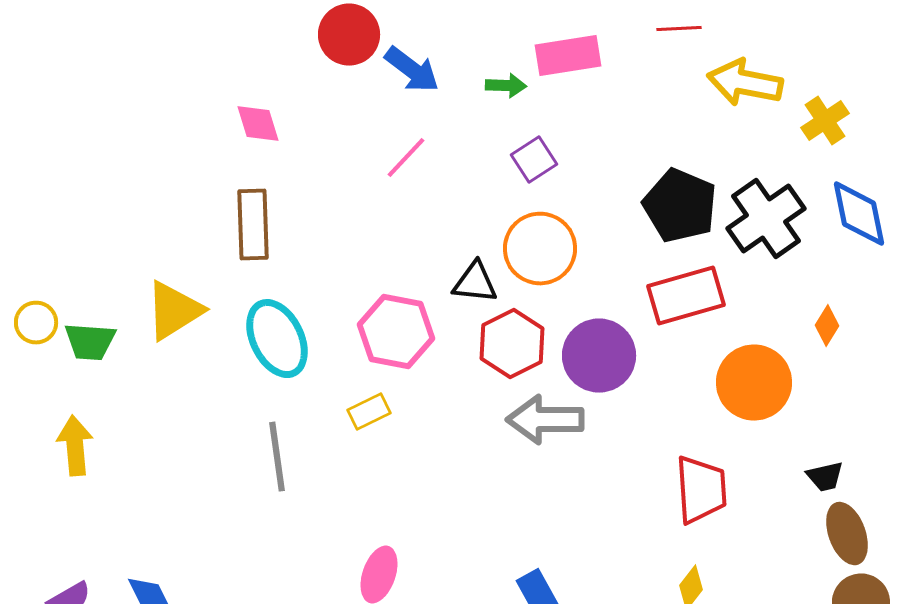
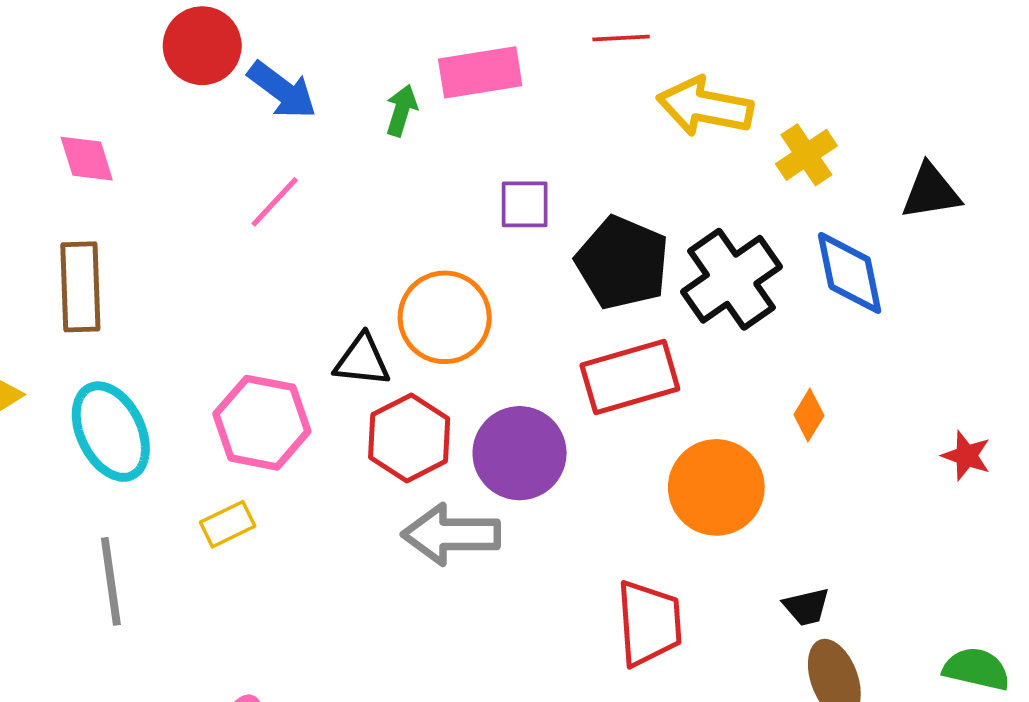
green arrow: (506, 86) -> (401, 110), turned -75
purple square: (534, 160) -> (525, 204), moved, turned 33

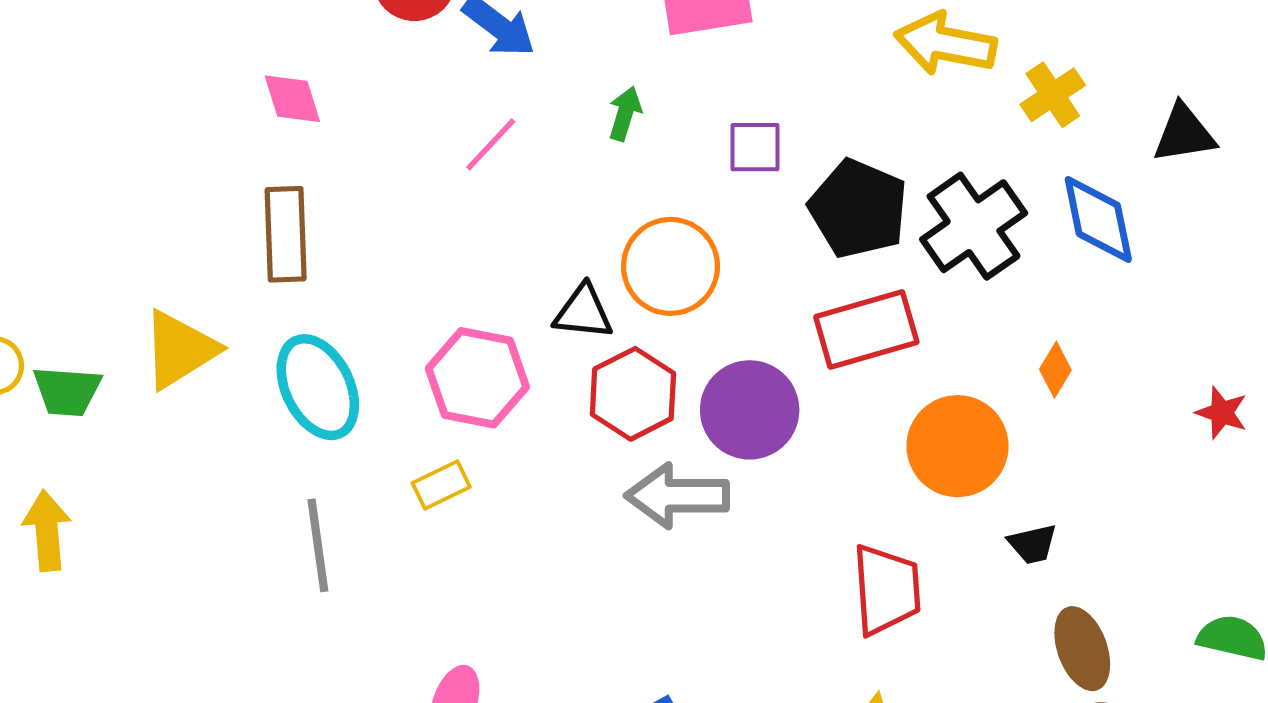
green arrow: (401, 110) -> (625, 114), moved
black trapezoid: (806, 607) -> (1033, 544), moved

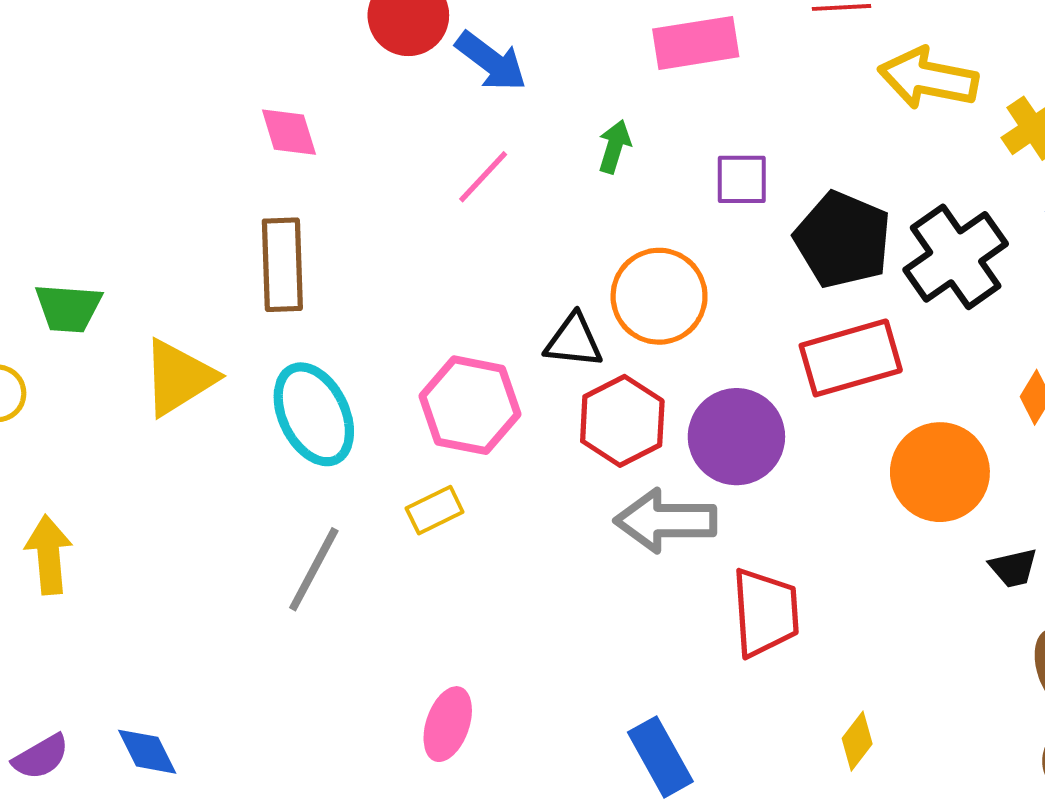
green trapezoid: (67, 391) -> (68, 308), moved
gray line: (318, 545) -> (314, 569), turned 36
red trapezoid: (886, 590) -> (765, 613), moved

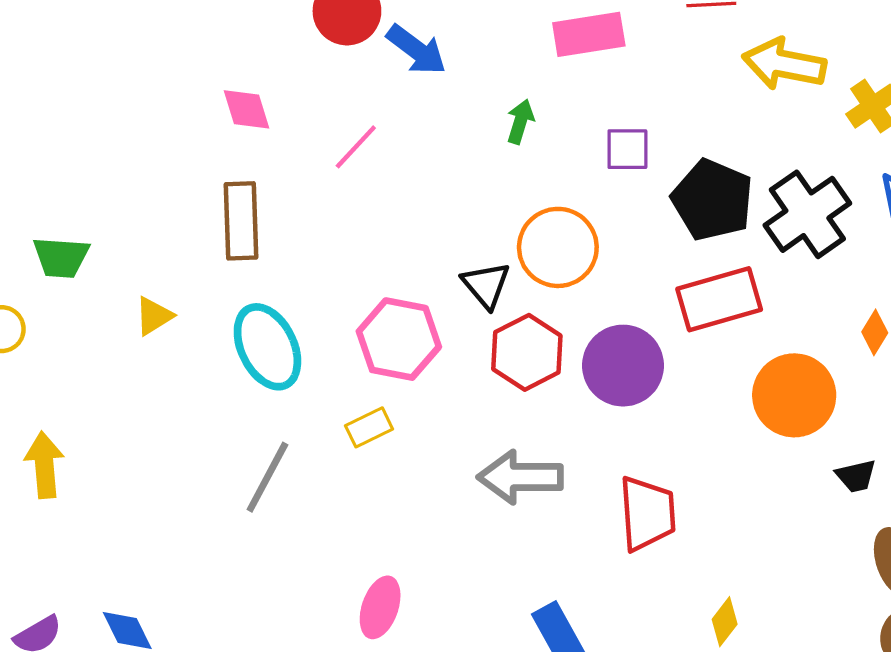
pink line: (483, 177) -> (356, 147), moved
black triangle: (574, 341) -> (486, 285), turned 44
yellow triangle: (179, 378) -> (154, 316), size x0.6
gray arrow: (666, 521) -> (520, 477), moved

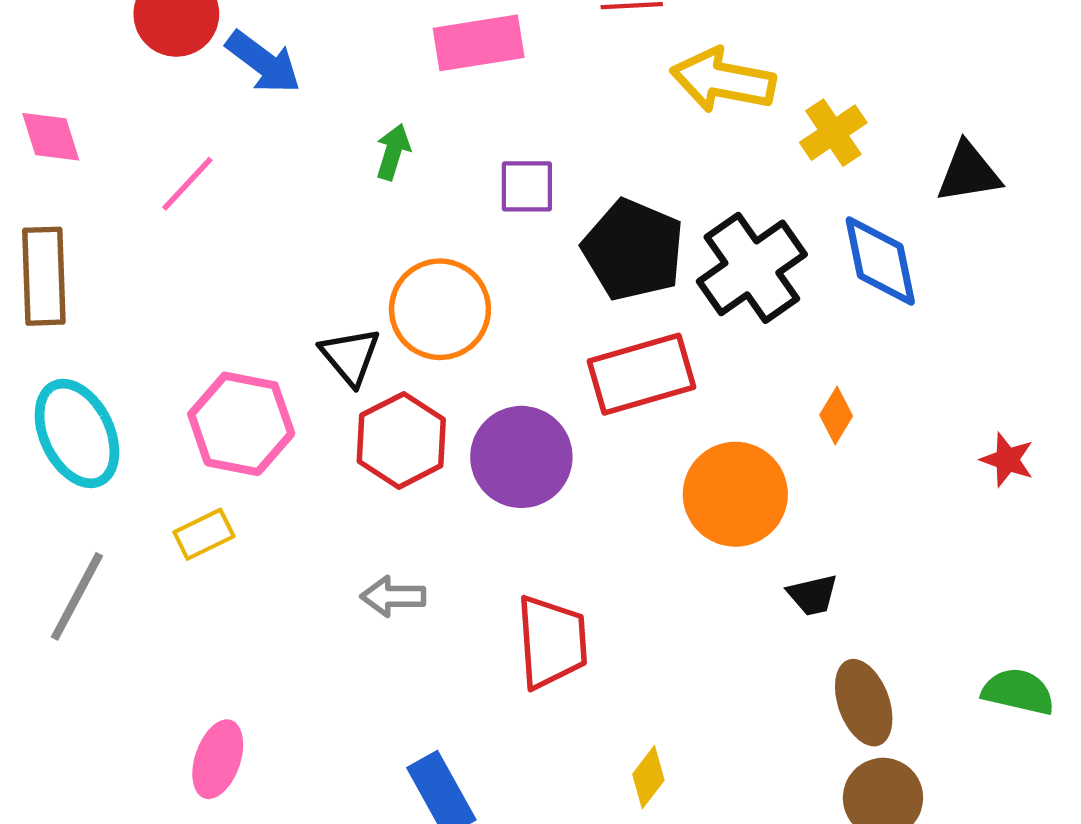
gray arrow: (520, 477) -> (393, 596), size x0.6

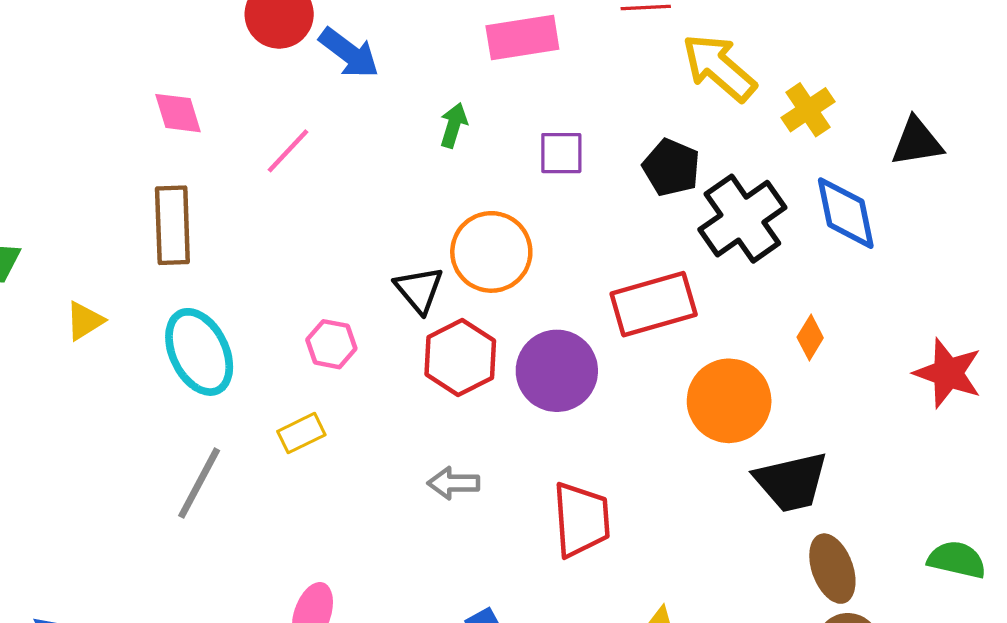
yellow arrow: (723, 80) -> (719, 68), turned 30
black pentagon: (633, 250) -> (671, 168), moved, size x0.7
pink hexagon: (241, 424) -> (331, 344), size x0.6
red star: (1007, 460) -> (948, 373), size x1.6
black trapezoid: (813, 595) -> (791, 482), size x1.8

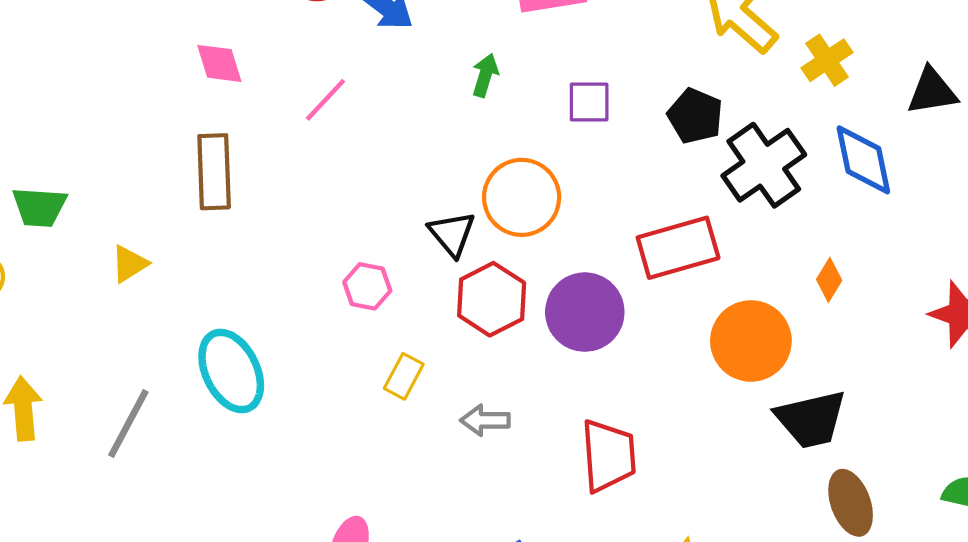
cyan ellipse: (199, 352) -> (231, 371), moved
yellow rectangle: (301, 433) -> (404, 376), moved, turned -36
gray line: (199, 483) -> (128, 423), moved

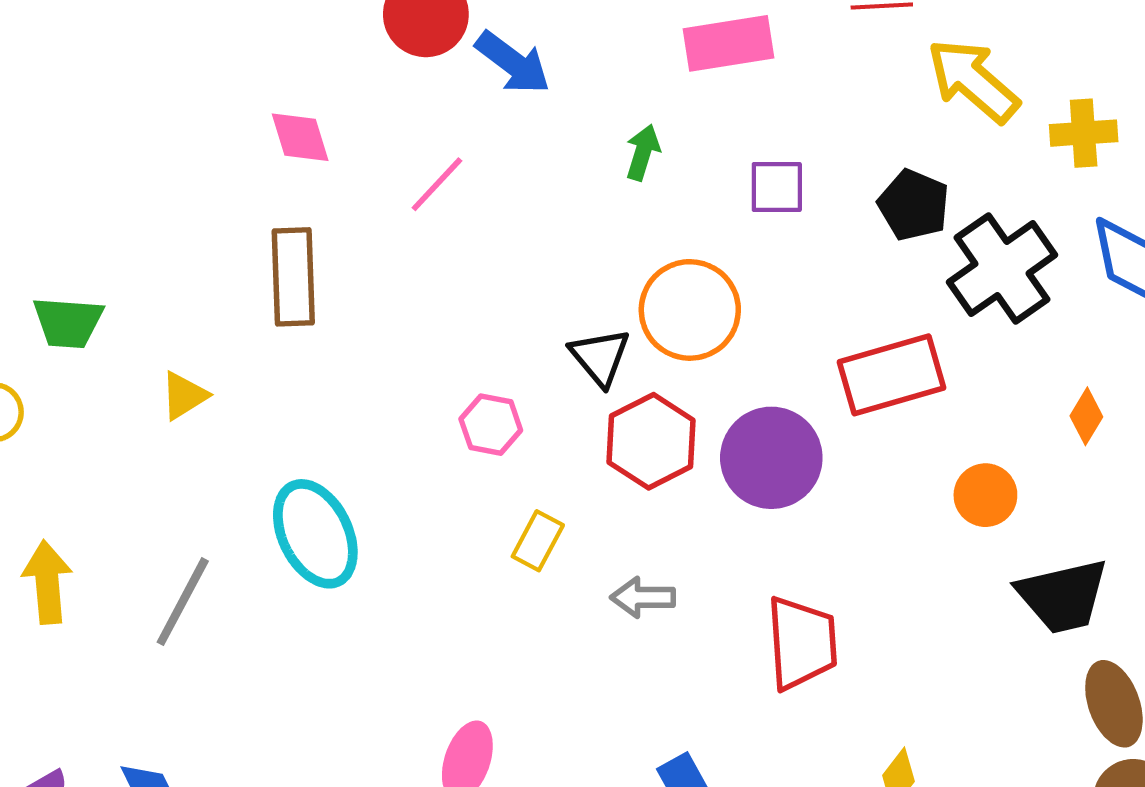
yellow cross: (827, 60) -> (1084, 133), turned 30
orange circle: (751, 341) -> (985, 495), size x0.6

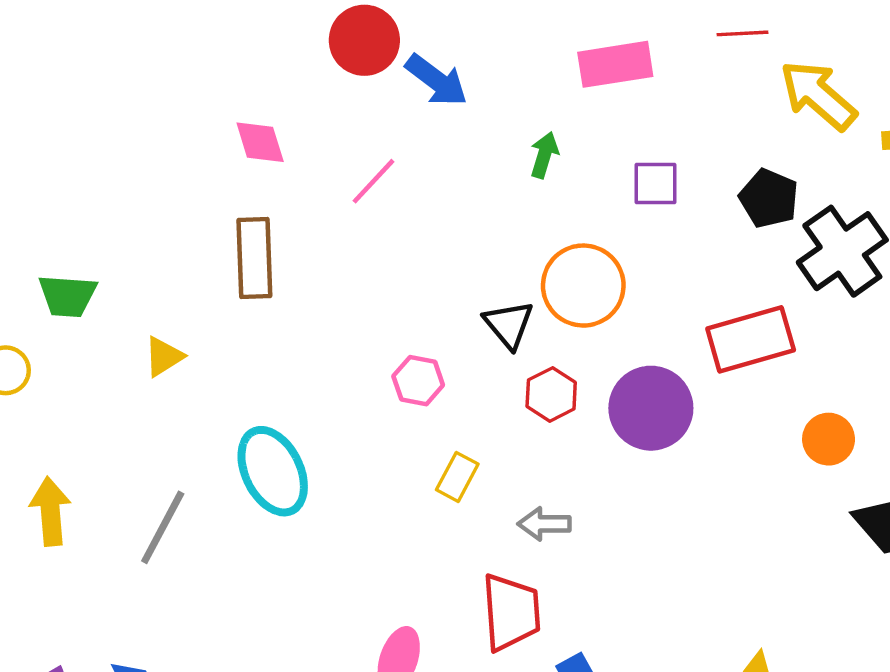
red hexagon: (651, 441) -> (551, 394), size x0.7
red trapezoid: (802, 643) -> (511, 612), moved

